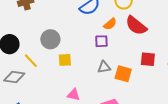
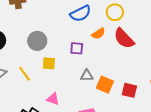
purple square: (101, 41) -> (77, 48), moved
red square: (148, 59) -> (129, 90), moved
yellow line: (31, 61) -> (25, 74), moved

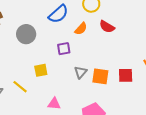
red semicircle: (124, 38) -> (107, 27), size x0.7
gray circle: (37, 41) -> (26, 34), moved
gray triangle: (87, 76) -> (81, 72), turned -32

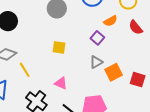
purple square: (64, 49) -> (97, 38), moved, turned 32
orange square: (100, 76) -> (114, 72), turned 36
yellow line: (20, 87) -> (25, 70), moved

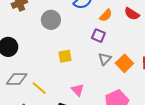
pink triangle: (61, 83) -> (78, 90), turned 40

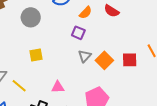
yellow square: (65, 56) -> (36, 55), moved
pink triangle: (78, 90) -> (58, 87), turned -48

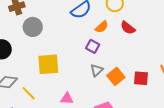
gray circle: (31, 17) -> (33, 27), moved
yellow square: (36, 55) -> (48, 64), size x1.6

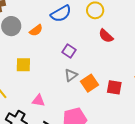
orange semicircle: (102, 27) -> (36, 30), moved
yellow square: (48, 64) -> (23, 65), size x0.7

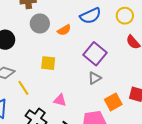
purple square: (69, 51) -> (95, 54), size x1.6
orange square: (89, 83) -> (113, 102), moved

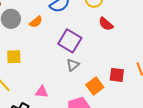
yellow square: (48, 63) -> (14, 57), moved

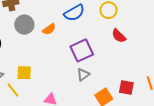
purple square: (70, 41) -> (82, 50), turned 30
yellow square: (14, 57) -> (24, 73), moved

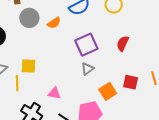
red semicircle: (119, 36) -> (123, 43), moved, turned 70
yellow line: (13, 90) -> (17, 83), turned 35

